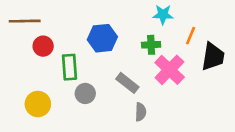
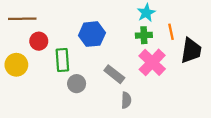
cyan star: (163, 14) -> (146, 13), turned -30
orange line: (191, 36) -> (171, 32), turned -35
green cross: (151, 45) -> (144, 35), moved
yellow circle: (38, 104) -> (16, 65), moved

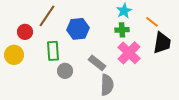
brown line: (22, 19) -> (47, 16), moved, turned -55
orange line: (171, 32) -> (152, 22), moved, turned -40
red circle: (39, 41) -> (25, 32), moved
gray semicircle: (126, 100) -> (107, 85), size x1.5

